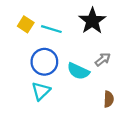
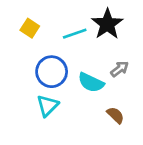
cyan line: (51, 29) -> (75, 34), moved, turned -36
brown semicircle: (109, 99) -> (115, 115), moved, turned -49

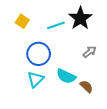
cyan semicircle: (91, 83) -> (66, 76), moved

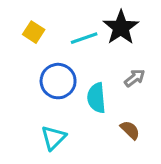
cyan semicircle: (66, 76) -> (96, 98), moved, turned 60
cyan triangle: (36, 79) -> (53, 138), moved

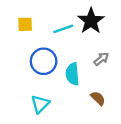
yellow square: (34, 32) -> (25, 24), turned -35

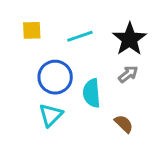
black star: (91, 21) -> (130, 39), moved
cyan triangle: (40, 104) -> (51, 115), moved

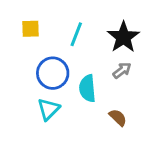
cyan line: (80, 36) -> (76, 34), turned -50

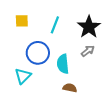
cyan triangle: (49, 109) -> (23, 76), moved
brown semicircle: (118, 117) -> (70, 88), moved, turned -32

